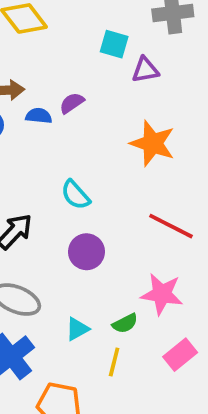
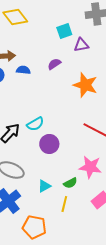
cyan square: (114, 44) -> (64, 31), turned -35
purple semicircle: (72, 103) -> (54, 64), moved
cyan semicircle: (75, 195) -> (35, 124), moved, turned -78

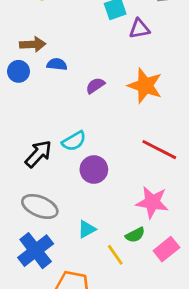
purple semicircle: (54, 64) -> (95, 86), moved
green semicircle: (70, 183) -> (135, 235), moved
yellow line: (64, 204) -> (115, 255), turned -49

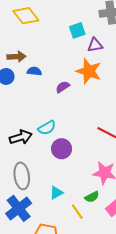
orange star: (145, 86) -> (89, 71), moved
black arrow: (38, 154) -> (21, 137), turned 30
gray ellipse: (40, 206) -> (22, 176), turned 60

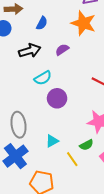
blue semicircle: (34, 71) -> (42, 23), moved, turned 112
purple semicircle: (63, 87) -> (62, 50), moved
black arrow: (21, 137) -> (30, 51), moved

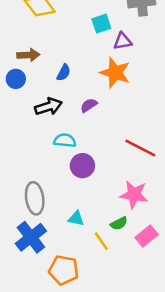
cyan semicircle: (43, 78) -> (65, 140), turned -144
cyan triangle: (52, 141) -> (76, 218), turned 40

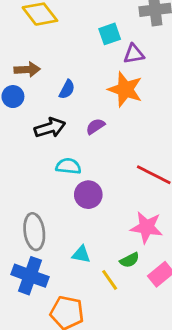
blue cross: (31, 237) -> (30, 276), turned -32

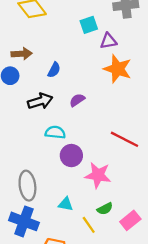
orange star: (125, 89) -> (118, 69), moved
pink star: (147, 227) -> (98, 175), moved

